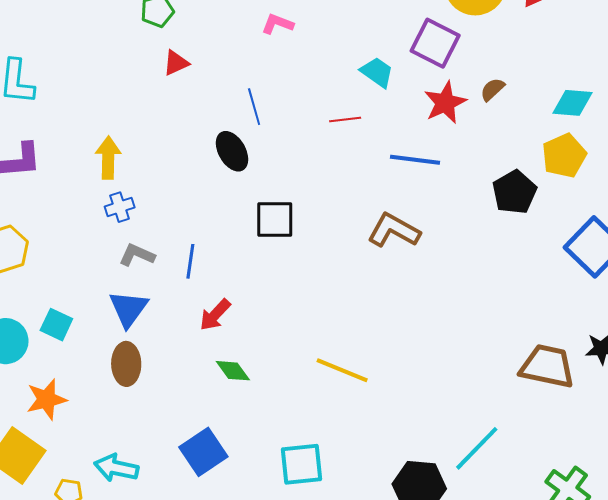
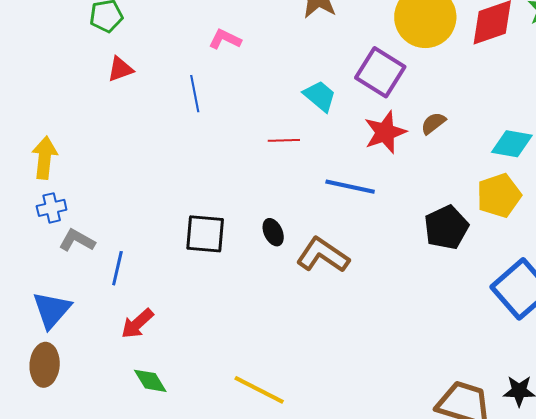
blue line: (254, 107) -> (195, 94), moved
black ellipse: (232, 151) -> (273, 232), moved, size x0.7
gray L-shape: (137, 255) -> (77, 240), moved

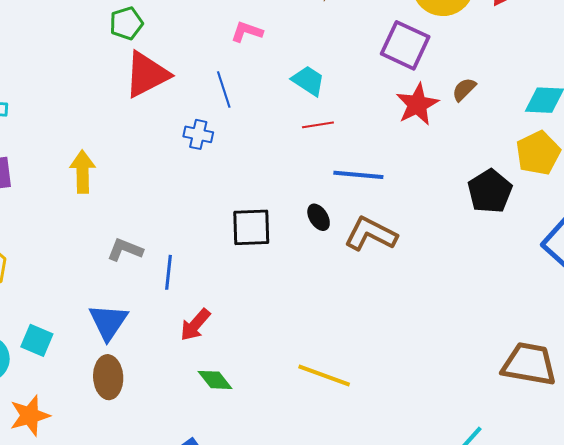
red triangle: (120, 69) -> (147, 74), size x1.8
cyan trapezoid: (320, 96) -> (308, 81), moved
blue line: (350, 187) -> (358, 175), moved
blue cross: (52, 208) -> (198, 134), moved, turned 32

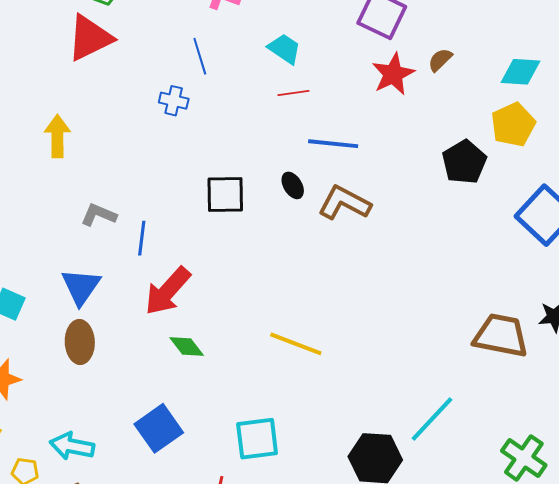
red triangle: (147, 74) -> (90, 38), moved
red arrow: (195, 325) -> (168, 291), size x1.5

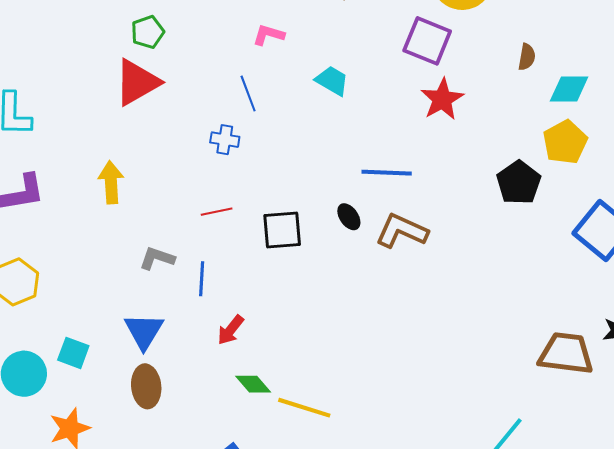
brown semicircle: (440, 60) -> (527, 57), moved, turned 148
red line: (293, 93) -> (217, 212), moved
red arrow: (168, 291) -> (231, 330), size x0.6
yellow line: (296, 344) -> (304, 408), moved

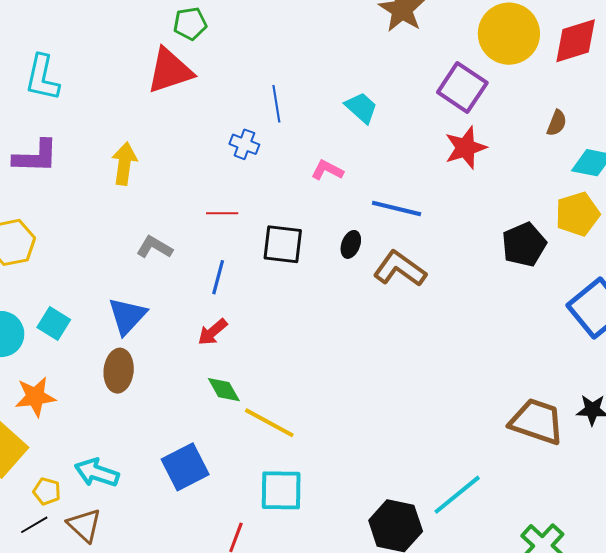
pink L-shape: (268, 35) -> (327, 170), moved
black ellipse: (349, 217) -> (351, 244), turned 44
blue line: (202, 279) -> (218, 277), moved

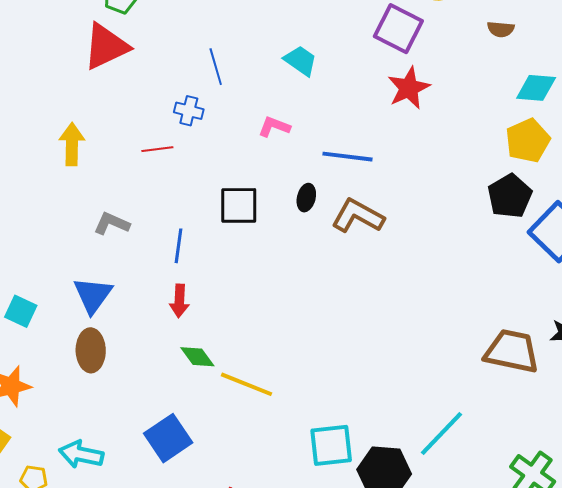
brown semicircle: (557, 123) -> (501, 29), moved, turned 80
red line: (222, 213) -> (157, 149), moved
black pentagon: (524, 245) -> (510, 196), moved
red arrow: (213, 332) -> (179, 301), turned -40
cyan square: (281, 490) -> (331, 445), moved

